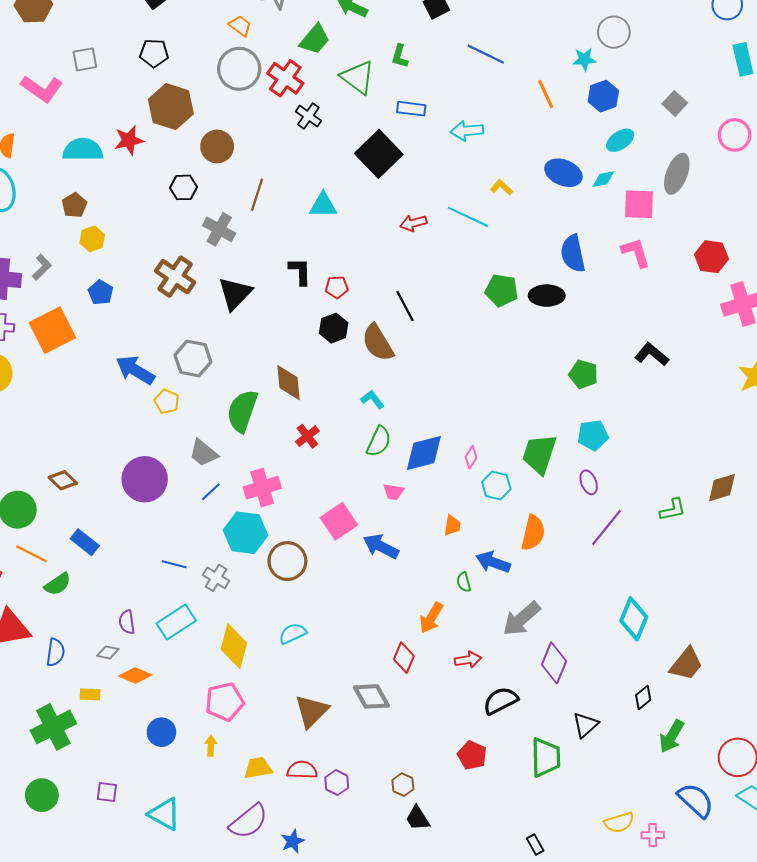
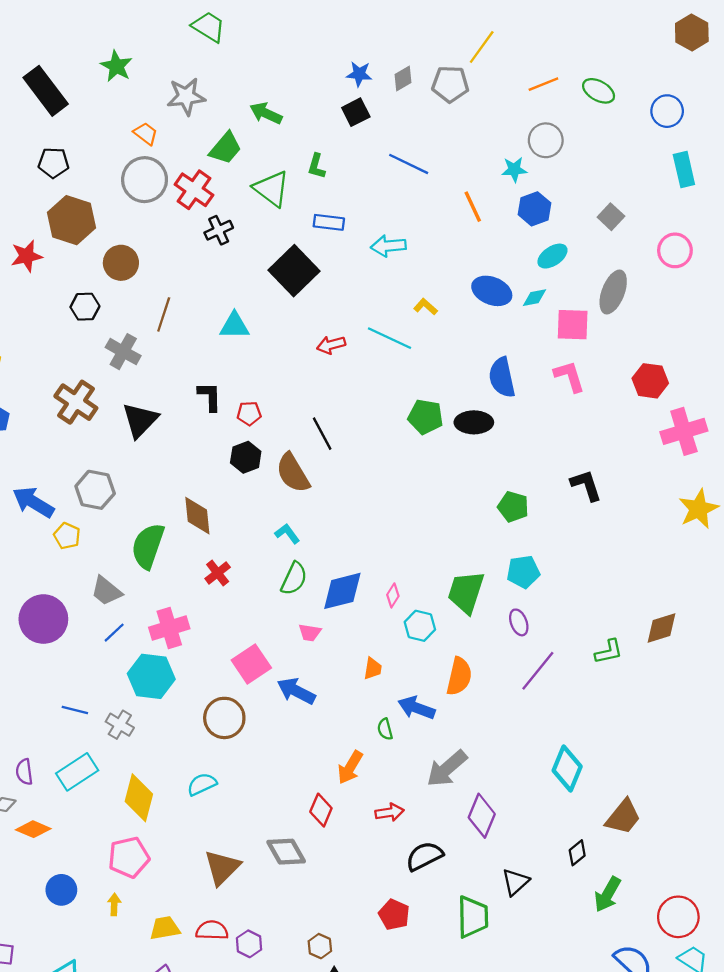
black cross: (308, 116) -> (219, 230), turned 30
black L-shape: (652, 354) -> (586, 485), turned 32
brown circle: (287, 561) -> (224, 718), moved

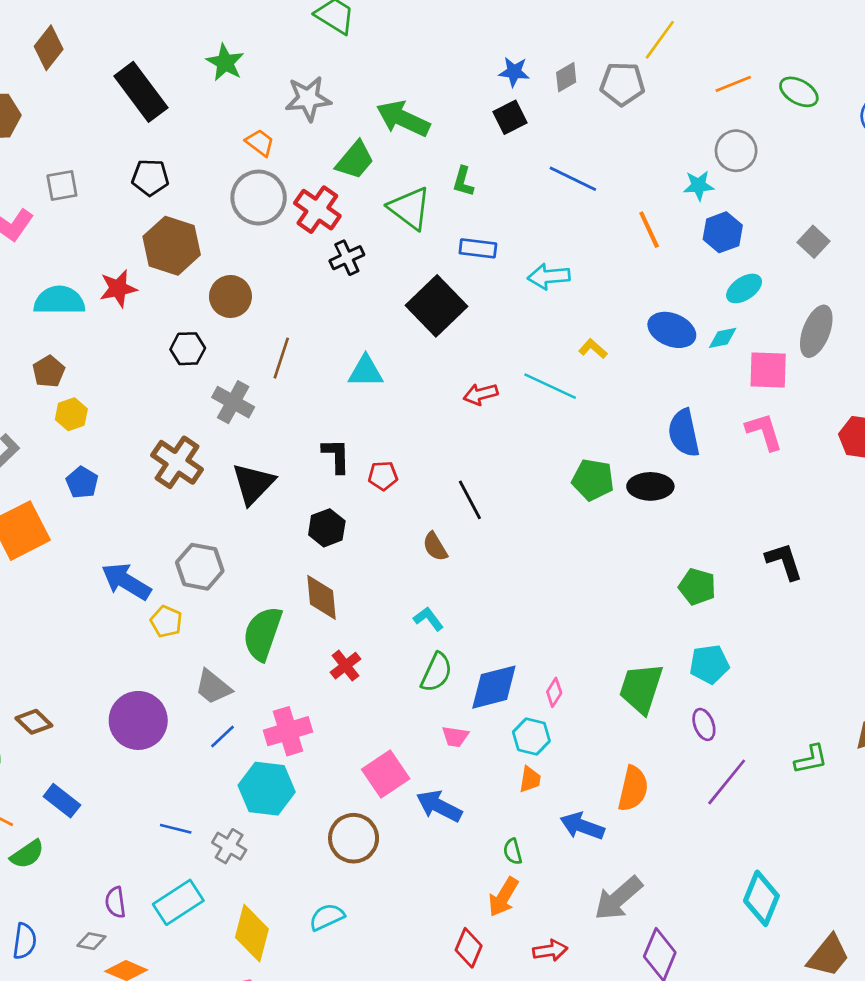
green arrow: (266, 113) -> (403, 119), size x1.4
black hexagon: (246, 457) -> (327, 528), moved
brown semicircle: (293, 473) -> (435, 547), size x0.6
cyan hexagon: (420, 626) -> (531, 737), moved
green semicircle: (385, 729) -> (513, 852), moved

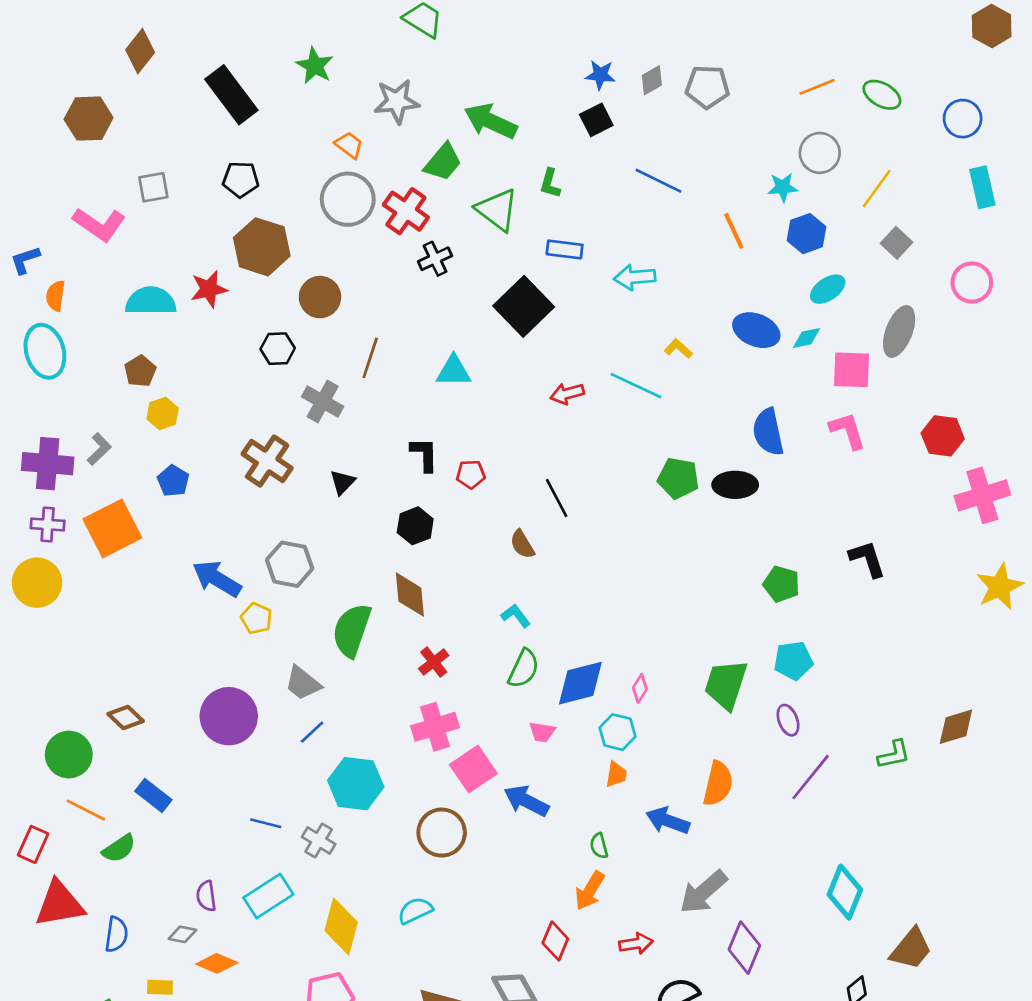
yellow line: (660, 40) -> (877, 189), moved
black triangle: (253, 484) -> (342, 482), size x0.6
pink cross: (288, 731) -> (435, 727), moved

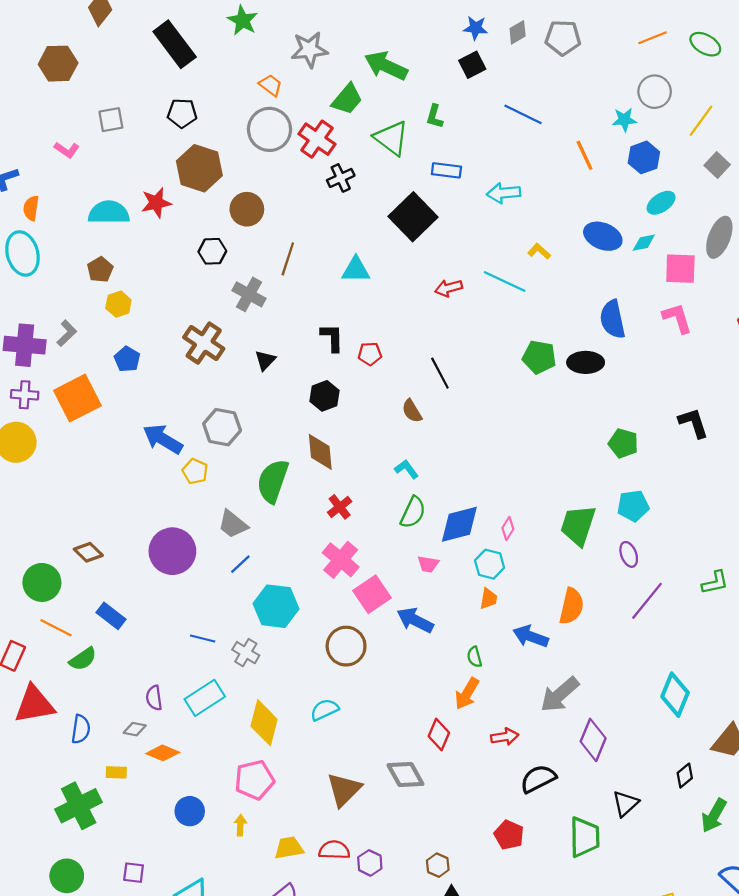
pink L-shape: (99, 224) -> (67, 150), size x0.6
pink cross: (435, 727) -> (341, 560), turned -33

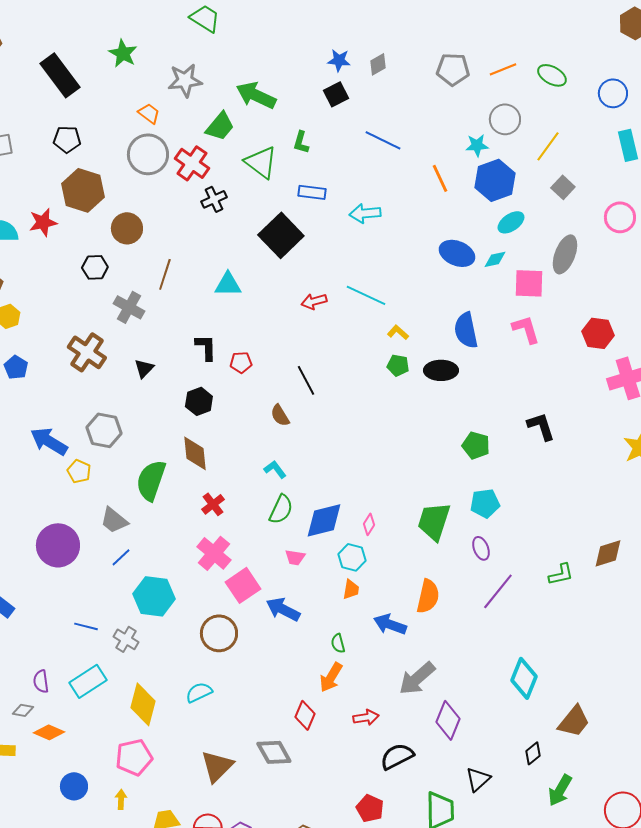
gray pentagon: (563, 38) -> (453, 69), moved
blue hexagon: (644, 157) -> (495, 180), size x1.4
yellow L-shape: (539, 251) -> (398, 332), moved
green pentagon: (539, 357) -> (398, 365), size x0.7

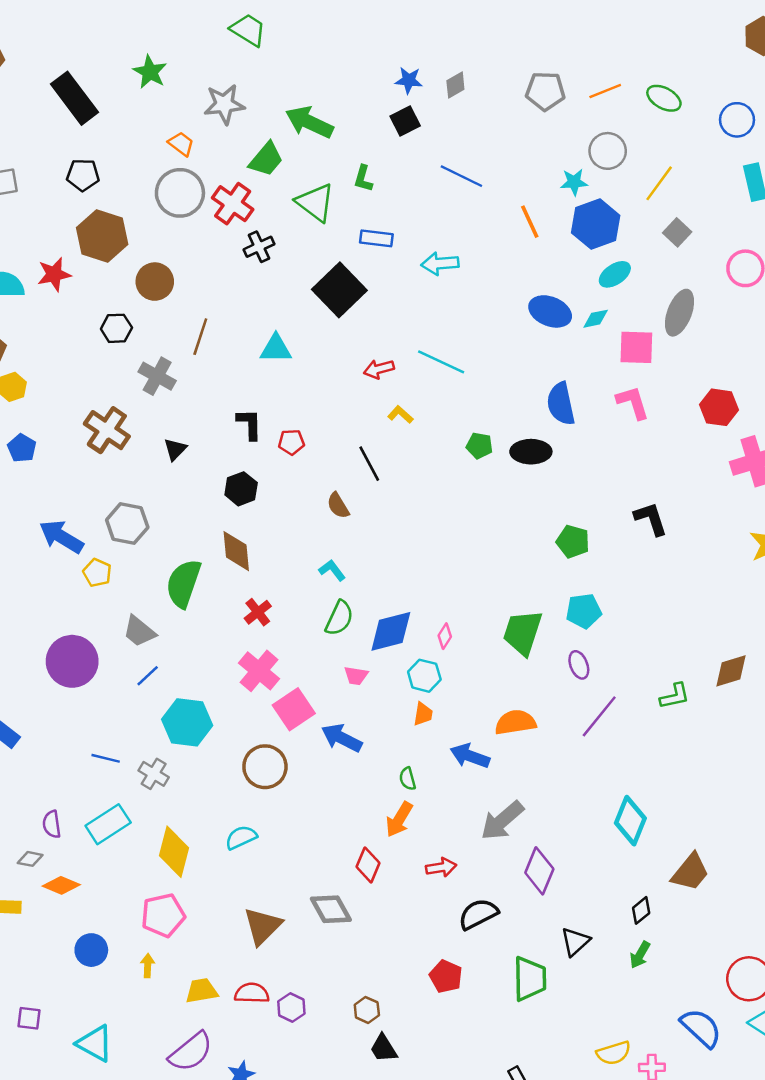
yellow L-shape: (398, 332) -> (400, 415), moved
orange semicircle: (428, 596) -> (515, 722), turned -112
green arrow: (560, 790) -> (640, 955), moved, size x0.7

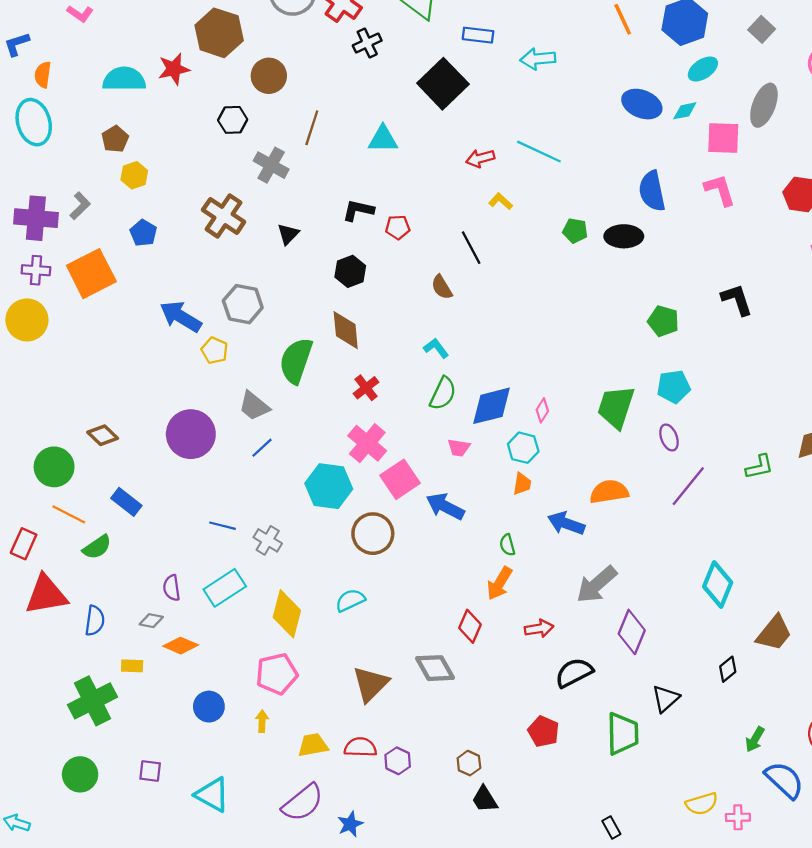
black L-shape: (249, 424) -> (358, 210), turned -76
cyan hexagon: (187, 722) -> (329, 486), moved
green arrow: (640, 955) -> (755, 739), moved

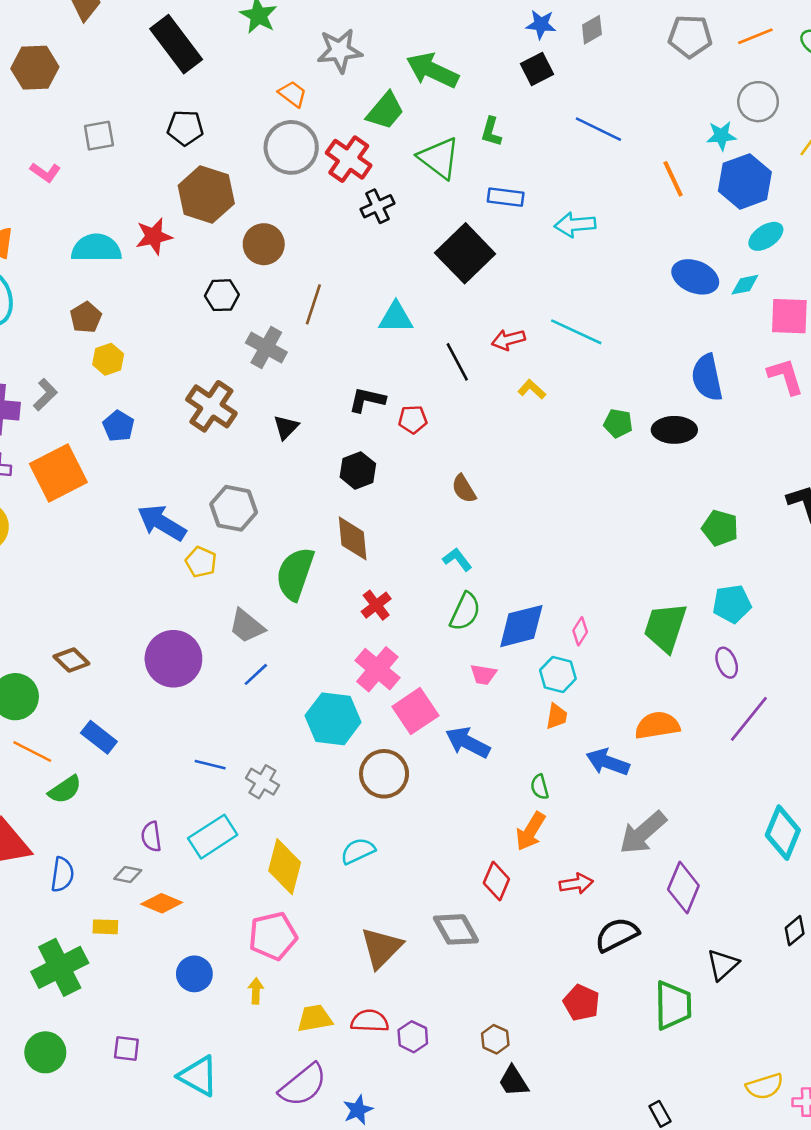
black line: (471, 248) -> (457, 362), moved

